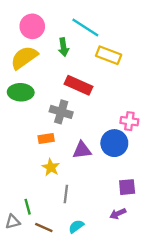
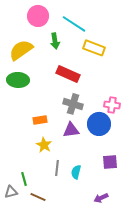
pink circle: (32, 26) -> (38, 16), moved
gray cross: (61, 112) -> (73, 104), moved
purple arrow: (118, 214) -> (101, 198), moved
cyan semicircle: (76, 226) -> (76, 172), moved, turned -40

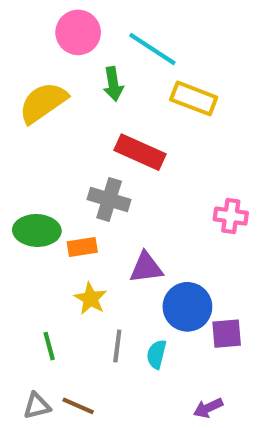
green ellipse: (18, 80) -> (37, 230), moved
gray cross: (73, 104) -> (109, 200), moved
blue circle: (99, 124) -> (187, 307), moved
green line: (24, 179) -> (49, 346), moved
gray triangle: (11, 192) -> (37, 406), moved

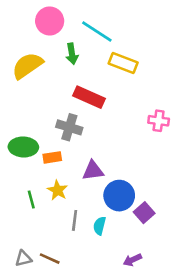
pink cross: (231, 216) -> (159, 121), moved
purple square: (227, 334) -> (144, 213), turned -36
green line: (49, 346) -> (31, 199), moved

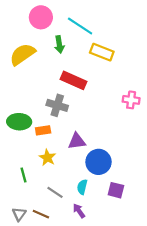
green line: (31, 199) -> (23, 175), moved
purple square: (144, 213) -> (116, 190), moved, turned -35
gray line: (75, 220) -> (55, 192), moved, turned -63
gray triangle: (23, 259) -> (19, 214), turned -40
purple arrow: (132, 260) -> (79, 211), moved, turned 80

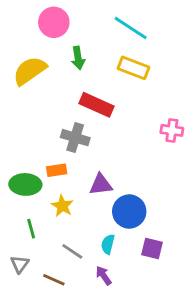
cyan line: (80, 26) -> (131, 28), moved
green ellipse: (19, 122) -> (25, 184), moved
gray triangle: (19, 214) -> (20, 264), moved

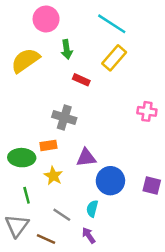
yellow rectangle: (133, 68) -> (114, 58), turned -70
red rectangle: (96, 105) -> (81, 80), moved, size x0.6
purple square: (152, 248) -> (152, 186), moved
gray triangle: (20, 264) -> (17, 226), size x1.5

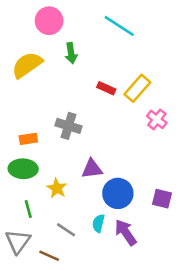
yellow rectangle: (114, 58) -> (137, 88), moved
red rectangle: (81, 80) -> (106, 88), moved
pink cross: (147, 111) -> (157, 119), turned 30
orange rectangle: (48, 145) -> (28, 139), moved
purple arrow: (89, 235) -> (126, 232), moved, size x1.5

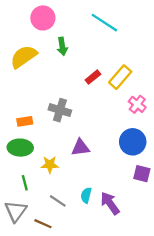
red rectangle: (106, 88) -> (93, 77), turned -63
yellow star: (57, 188) -> (50, 165), turned -30
blue circle: (118, 193) -> (133, 142), moved

